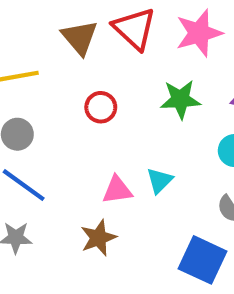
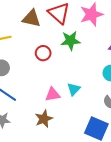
brown triangle: (80, 38) -> (32, 18), turned -36
green star: (180, 99) -> (70, 41), moved

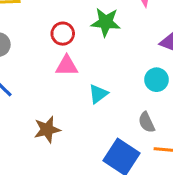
pink triangle: (53, 94) -> (67, 66), moved

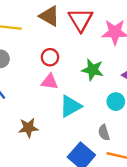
green star: (106, 22) -> (93, 70), moved
cyan triangle: (98, 94) -> (70, 106), size x1.5

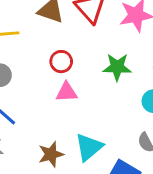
cyan triangle: (70, 106) -> (89, 147), moved

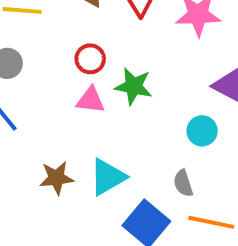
green star: (117, 67) -> (134, 86), moved

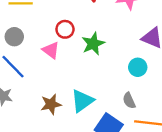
green star: (134, 86) -> (93, 44), turned -30
pink triangle: (90, 100) -> (51, 50), moved, turned 36

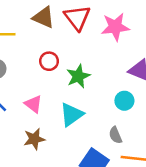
pink triangle: (51, 50) -> (33, 104), moved
cyan triangle: (82, 101) -> (72, 115), moved

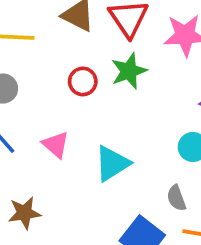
green star: (78, 76) -> (129, 71), moved
brown star: (34, 139) -> (24, 213), moved

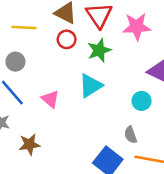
red circle: (83, 81) -> (67, 39), moved
cyan triangle: (112, 163) -> (91, 86), moved

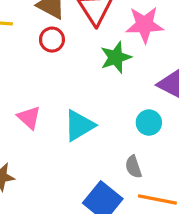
green star: (99, 50) -> (116, 57), moved
cyan triangle: (91, 86) -> (79, 125), moved

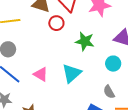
red circle: (52, 40) -> (56, 23), moved
green star: (116, 57) -> (85, 41), moved, turned -30

